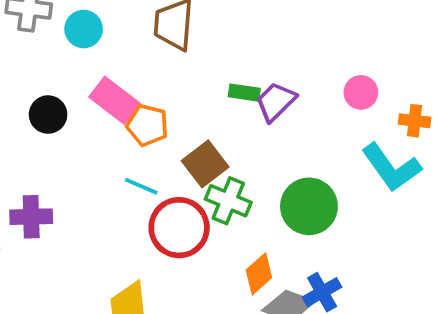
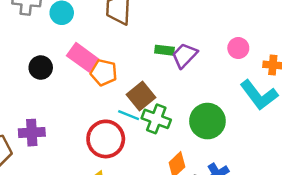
cyan line: (141, 186) -> (129, 115), moved
red circle: (179, 228) -> (106, 139), moved

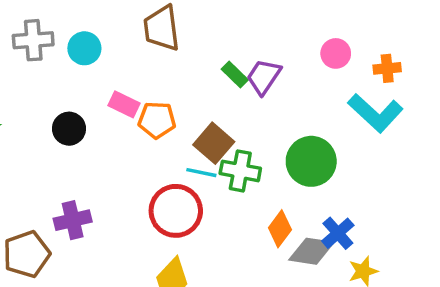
green rectangle: (164, 50) -> (235, 74), turned 48
pink rectangle: (83, 57) -> (124, 104), size x0.7

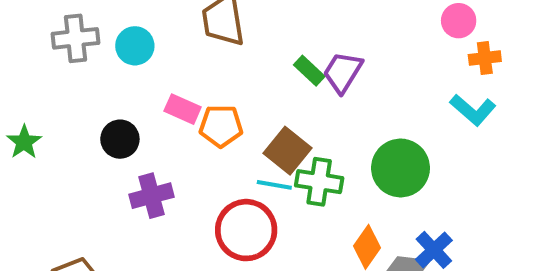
pink circle: (336, 53) -> (459, 21), moved
cyan L-shape: (375, 113) -> (473, 110), size x0.7
purple cross: (73, 220) -> (151, 196), moved

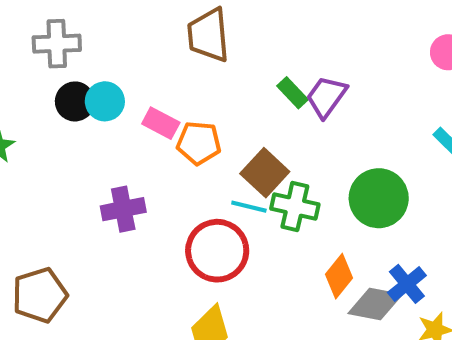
cyan circle: (135, 46) -> (105, 101), moved
black circle: (120, 139) -> (75, 101), moved

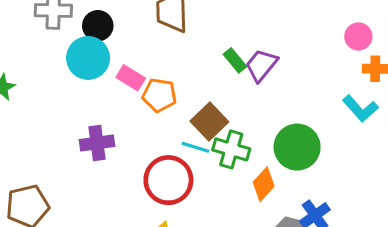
black circle: (75, 101) -> (98, 26), moved
cyan circle: (105, 101) -> (88, 58), size x1.4
orange diamond: (339, 276) -> (264, 184), moved

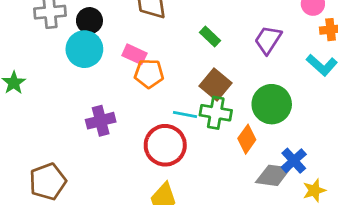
purple trapezoid: (261, 65) -> (268, 40), moved
pink rectangle: (131, 78) -> (134, 54), moved
brown square: (209, 122) -> (215, 85), moved

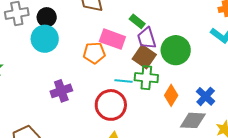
purple trapezoid: (268, 40) -> (147, 38), moved, turned -45
pink rectangle: (134, 54) -> (112, 39), moved, size x1.4
green circle: (272, 104) -> (176, 50), moved
blue cross: (294, 161) -> (206, 96), moved

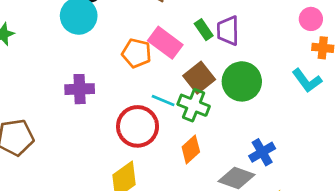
purple trapezoid: (147, 38) -> (228, 31), moved
orange diamond: (171, 95) -> (191, 149), moved

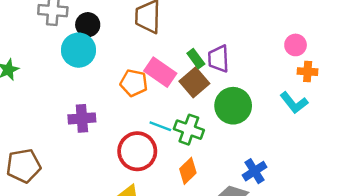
brown square: (199, 78) -> (194, 82), moved

